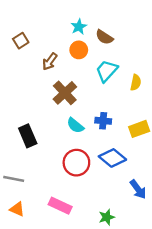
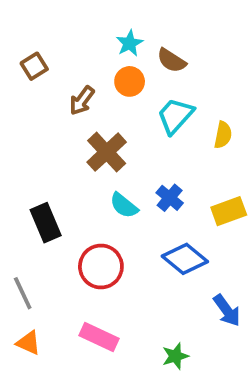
blue cross: (103, 121) -> (170, 198), turned 35
red circle: (76, 163) -> (101, 266), moved
gray line: (14, 179) -> (23, 293), turned 54

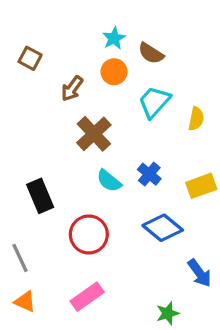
brown square: (34, 66) -> (30, 58), turned -30
pink rectangle: (99, 337) -> (87, 297), turned -60
green star: (175, 356) -> (168, 313), moved

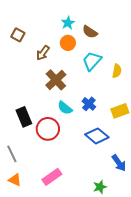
red circle: (89, 234) -> (48, 129), moved

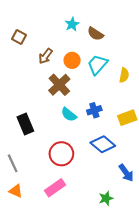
orange circle: (68, 43) -> (72, 60), moved
blue cross: (89, 104) -> (94, 110), turned 32
red circle: (48, 129) -> (61, 154), moved

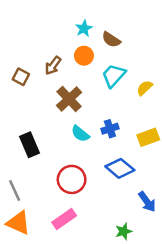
brown square: (19, 37) -> (21, 77), moved
orange circle: (72, 60) -> (84, 56), moved
yellow semicircle: (124, 75) -> (145, 88), turned -144
orange triangle: (16, 191) -> (18, 223), size x1.5

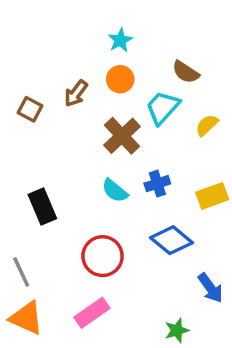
brown semicircle: (111, 40) -> (186, 72), moved
brown cross: (69, 99) -> (122, 136), moved

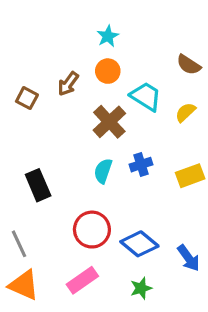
brown semicircle: (186, 72) -> (189, 65), moved
cyan trapezoid: (163, 107) -> (146, 96), turned 80
cyan semicircle: (115, 191) -> (103, 171), turned 70
blue diamond: (172, 240) -> (139, 244), moved
green star: (177, 330) -> (141, 288), moved

